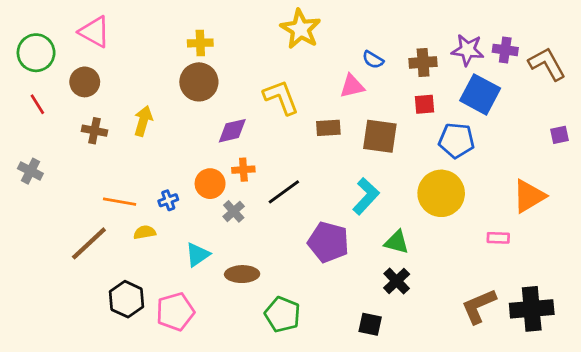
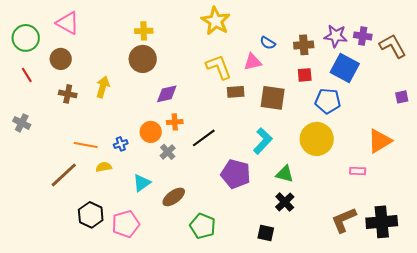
yellow L-shape: (281, 97) -> (219, 67), moved
brown ellipse: (242, 274) -> (174, 197), turned -35

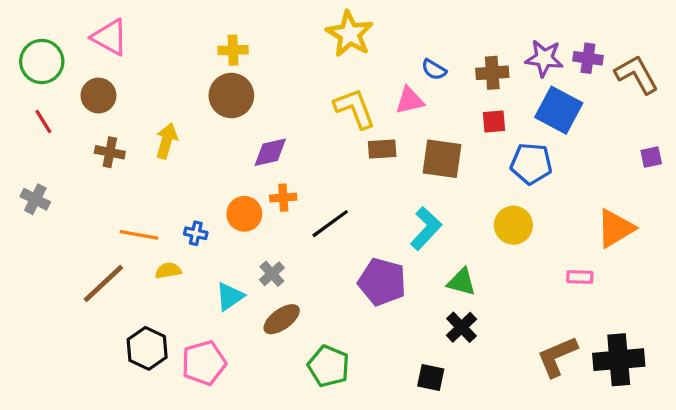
yellow circle: (317, 139) -> (513, 225), size x0.7
blue cross: (121, 144) -> (196, 233), turned 32
gray cross: (168, 152) -> (272, 274), moved

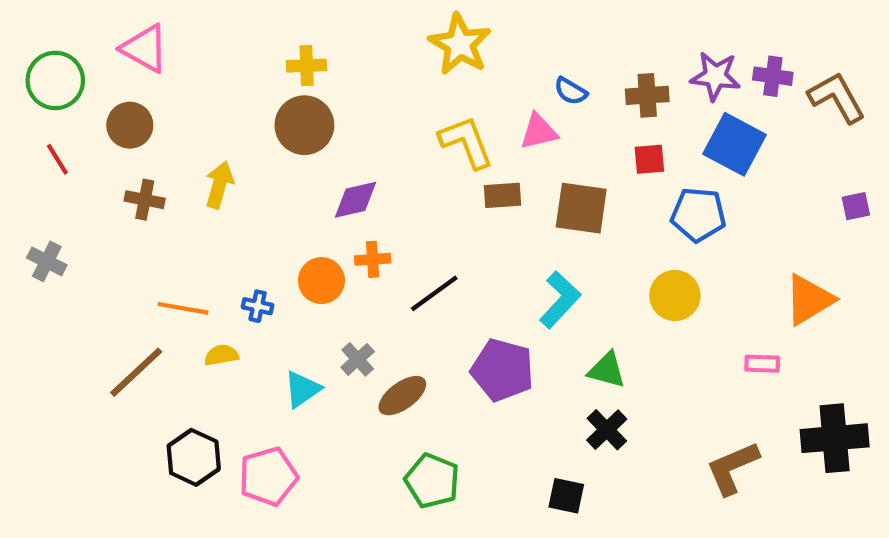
brown ellipse: (282, 319) -> (402, 396), moved
black cross: (619, 360) -> (835, 438), moved

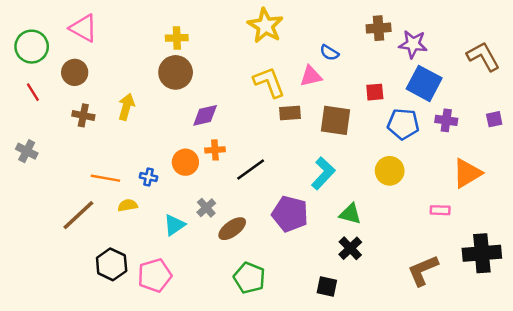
purple cross: (773, 76) -> (446, 120), moved
brown cross: (647, 95) -> (379, 28), moved

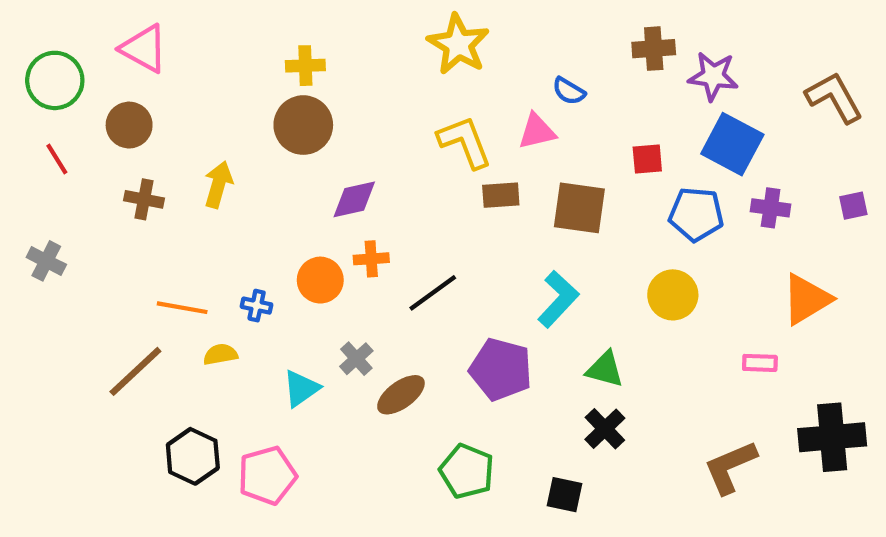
green pentagon: (249, 278) -> (467, 471), moved

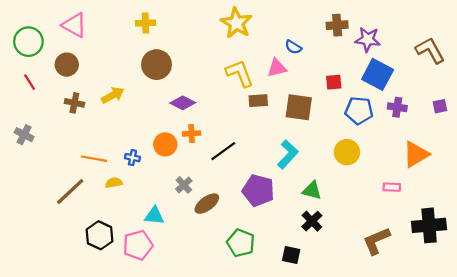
yellow cross: (305, 66) -> (146, 23), moved
yellow arrow: (218, 184) -> (113, 95), turned 45
purple diamond: (354, 199) -> (183, 103), turned 40
cyan triangle: (301, 388) -> (154, 216), moved, turned 40

